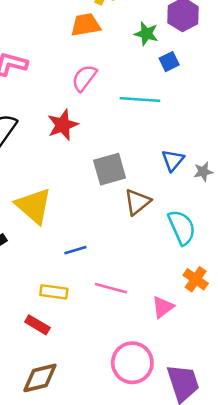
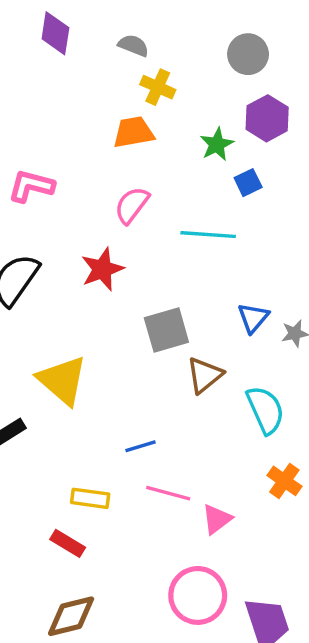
green star: (146, 34) -> (217, 144), turned 30
blue line: (75, 250) -> (140, 446), moved
pink triangle: (163, 307) -> (217, 519), moved

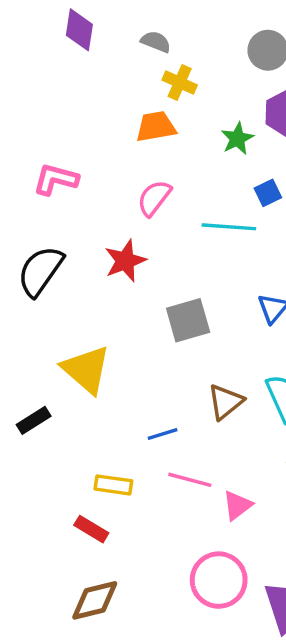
blue square: (248, 183) -> (268, 193), moved
brown triangle: (205, 375) -> (225, 402), moved

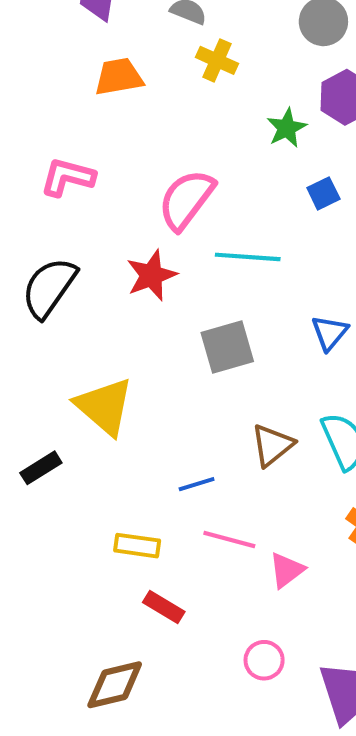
orange trapezoid: (156, 127) -> (119, 77), moved
pink semicircle: (154, 198) -> (186, 200), size x1.4
cyan line: (229, 227) -> (248, 257), moved
red rectangle: (91, 529) -> (164, 607), moved
pink circle: (219, 580) -> (264, 660), size x0.6

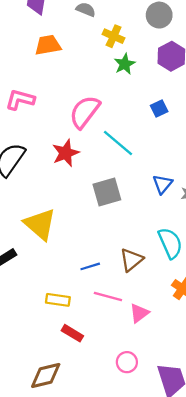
yellow cross: (217, 60) -> (114, 36), moved
green star: (287, 128) -> (125, 64), moved
cyan line: (248, 257) -> (118, 143), turned 36
brown triangle: (272, 445) -> (131, 260), moved

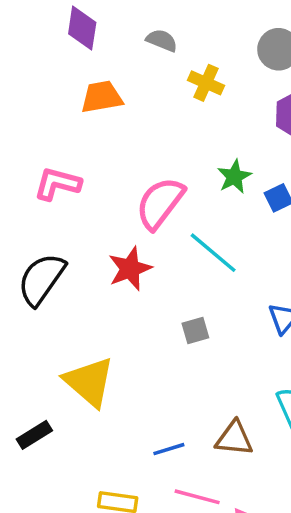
green star: (125, 64) -> (234, 177), moved
gray square: (107, 192) -> (195, 331), size x0.6
brown triangle: (131, 260) -> (234, 438), turned 45

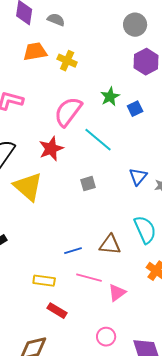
gray semicircle: (162, 40) -> (56, 20), moved
yellow cross: (206, 83) -> (67, 61), moved
yellow triangle: (89, 382) -> (28, 187), moved

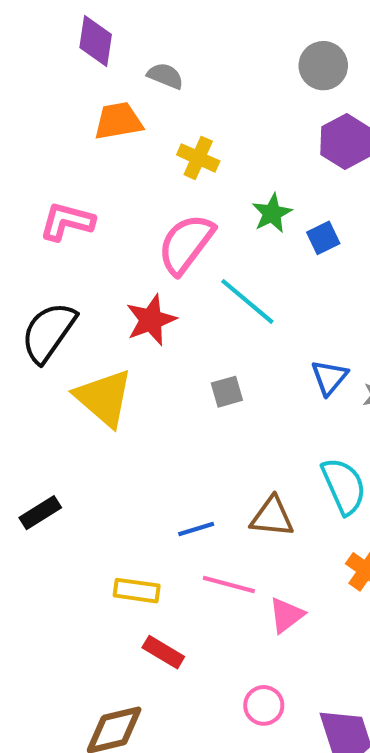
gray semicircle: (56, 20) -> (165, 76), moved
yellow cross: (67, 61) -> (198, 158), moved

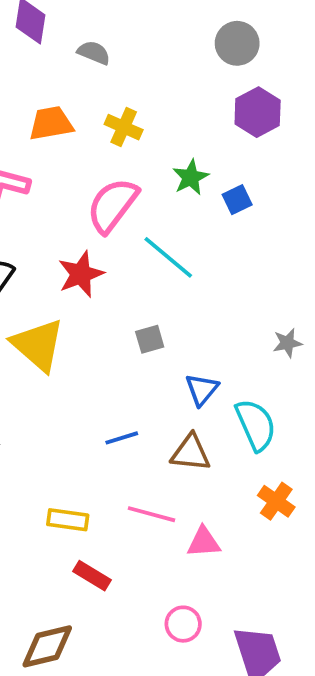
orange trapezoid: (118, 121) -> (51, 123), moved
blue triangle: (329, 377) -> (202, 389), moved
blue line: (196, 529) -> (122, 438), moved
pink triangle: (286, 615) -> (204, 542), turned 33

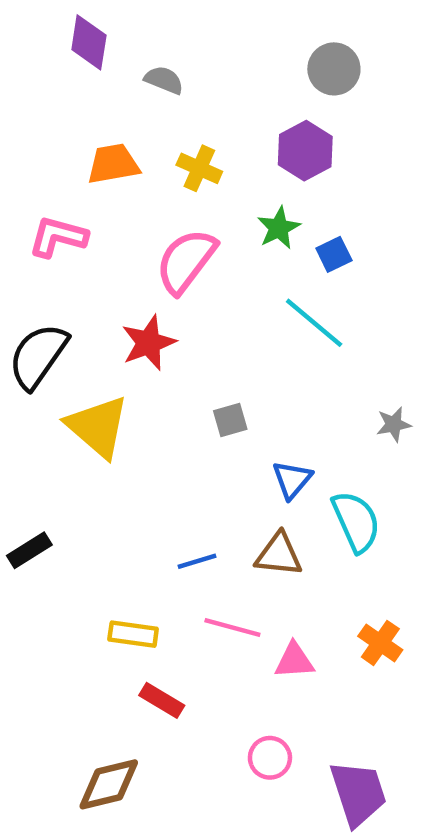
purple hexagon: (258, 112) -> (305, 151), moved
cyan line: (168, 257) -> (314, 323), moved
blue line: (122, 438) -> (197, 561), moved
orange cross: (276, 501) -> (380, 643), moved

